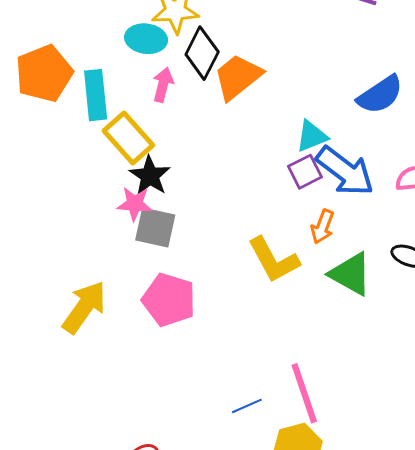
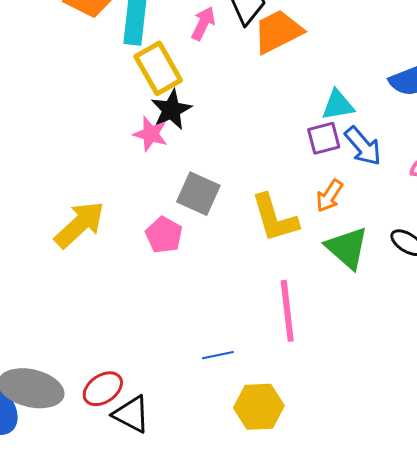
blue arrow: (345, 171) -> (363, 146), size x0.7
gray square: (155, 227) -> (198, 194), moved
pink pentagon: (169, 300) -> (164, 235), size x0.7
pink line: (304, 393) -> (287, 311), moved

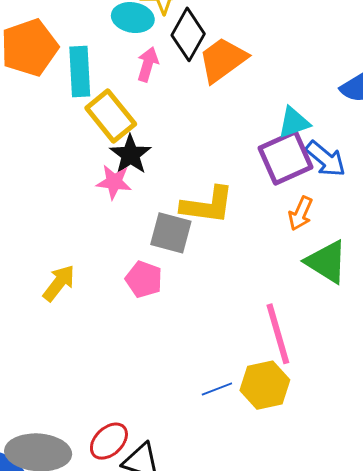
purple square: (324, 138) -> (286, 158), size x1.6
yellow L-shape: (275, 218) -> (207, 205), moved, turned -56
yellow arrow: (80, 225) -> (59, 283), size x0.7
yellow hexagon: (259, 407) -> (265, 385), moved

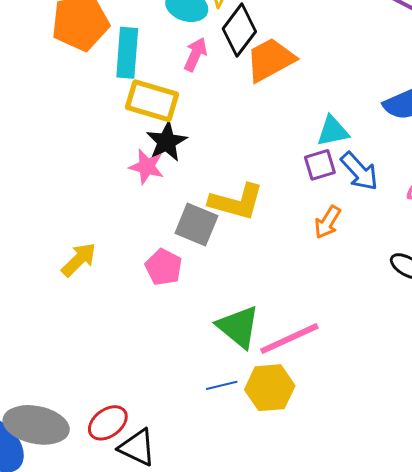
yellow rectangle: (111, 116) -> (152, 101), turned -42
purple square: (286, 158) -> (320, 165), size x0.6
green triangle: (327, 262) -> (238, 327), moved
pink line: (278, 334) -> (289, 339), turned 74

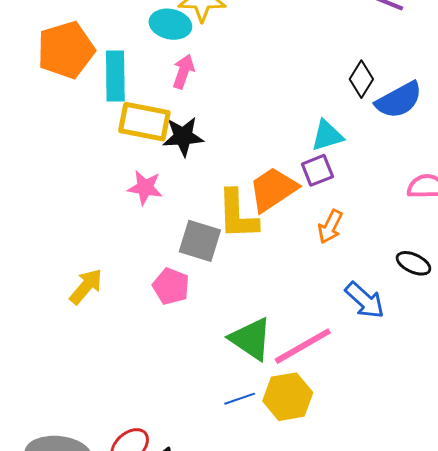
black diamond: (239, 30) -> (361, 79), moved, size x0.7
orange trapezoid: (270, 60) -> (273, 189), moved
black star: (167, 142) -> (183, 136), moved, turned 30
blue arrow: (359, 171) -> (365, 300), moved
yellow L-shape: (236, 202) -> (237, 215), turned 78

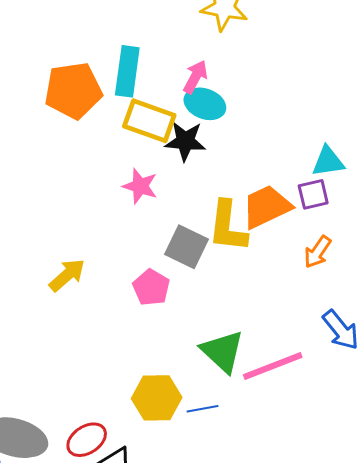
cyan ellipse: (170, 24) -> (205, 104), moved
orange pentagon: (66, 50) -> (73, 90), moved
yellow hexagon: (288, 397) -> (157, 398), moved

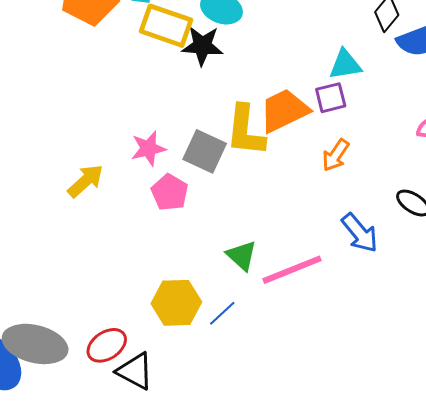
pink star: (140, 186) -> (148, 148), moved, turned -30
green triangle: (222, 351) -> (242, 256), size x0.7
blue line: (202, 409) -> (222, 313), turned -32

